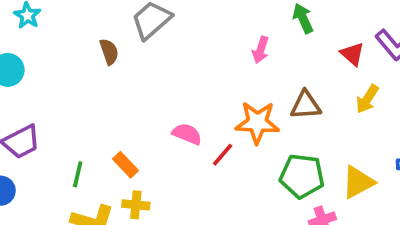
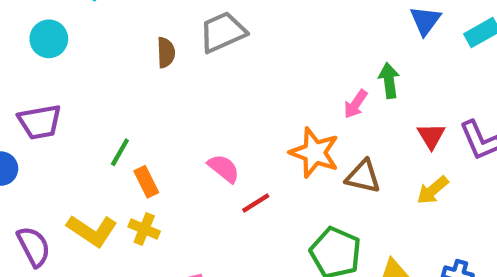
pink arrow: (261, 50) -> (356, 104), moved
orange star: (257, 123) -> (314, 153), moved
green line: (78, 174) -> (120, 152), moved

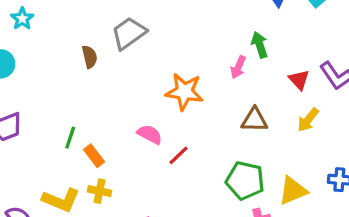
orange star: (314, 153) -> (184, 92), moved

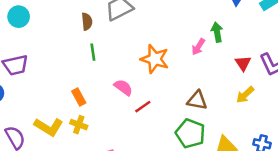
brown triangle: (254, 120) -> (197, 100), moved
green line: (70, 138) -> (93, 52), moved, turned -35

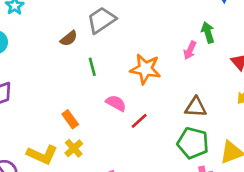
brown semicircle: (87, 22) -> (69, 38), turned 63
green line: (93, 52) -> (92, 67), moved
yellow cross: (79, 125) -> (74, 148), turned 35

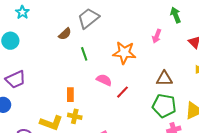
green arrow: (208, 32) -> (176, 15), moved
orange rectangle: (70, 119) -> (70, 95), turned 40
yellow cross: (74, 148) -> (75, 116), turned -32

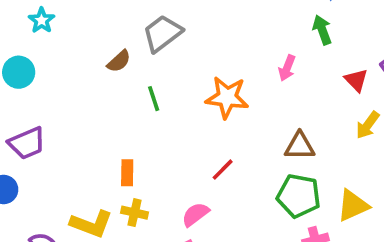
pink semicircle: (104, 80) -> (195, 214), moved, turned -63

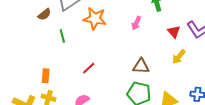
orange star: (227, 97) -> (95, 19), moved
red line: (223, 170) -> (89, 68), moved

